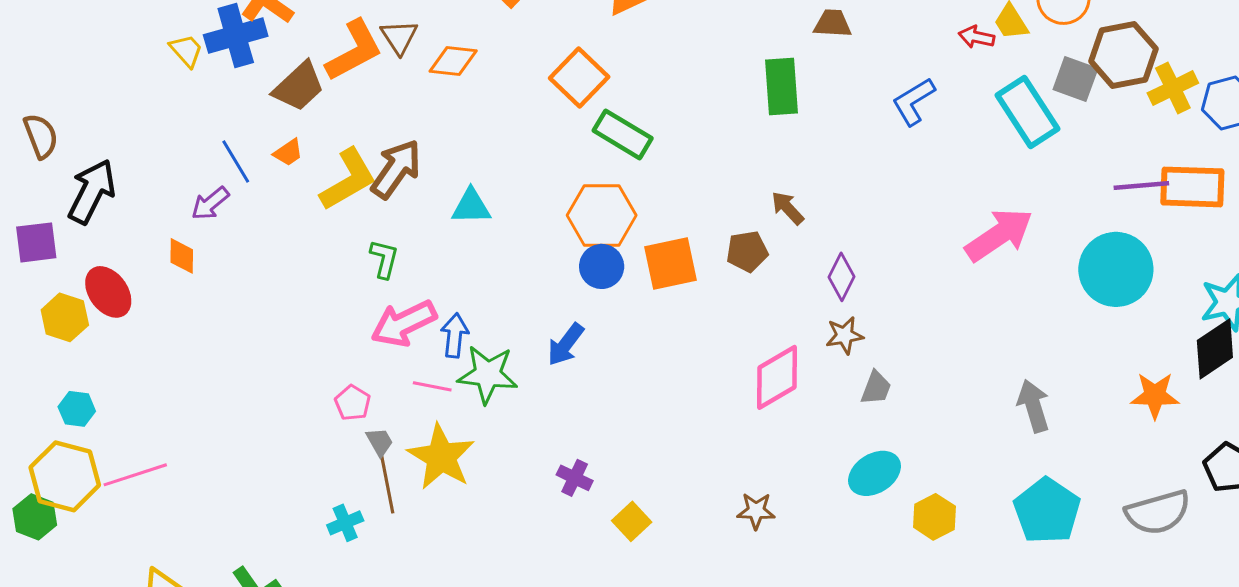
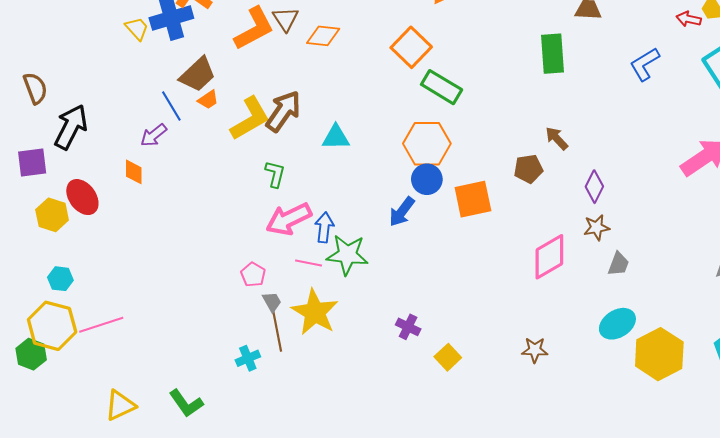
brown trapezoid: (299, 86) -> (198, 75), moved
orange square: (671, 263) -> (473, 199), moved
blue arrow: (566, 344) -> (402, 212), moved
yellow hexagon: (934, 517) -> (659, 354), size x1.6

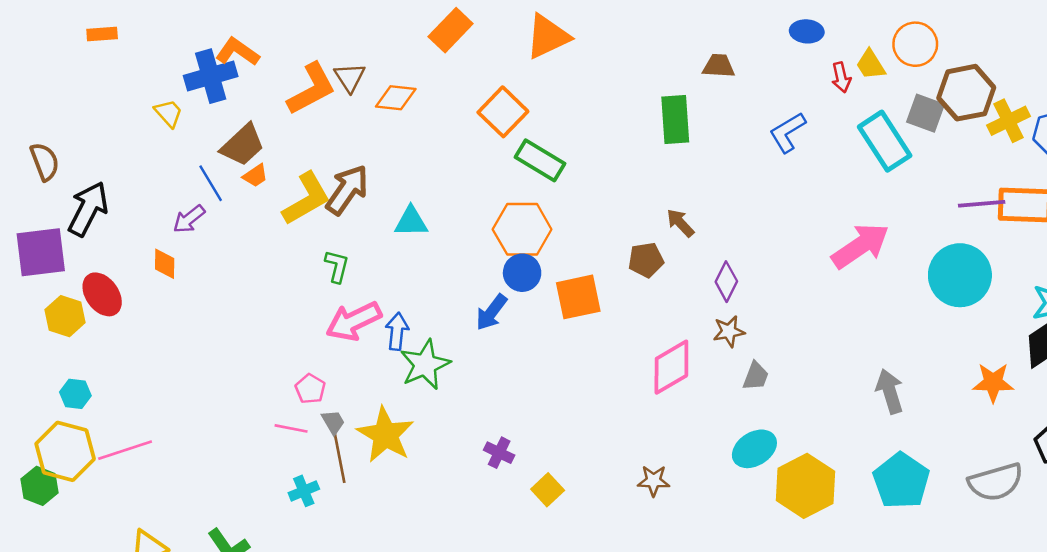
red arrow: (689, 19) -> (841, 77), turned -115
yellow trapezoid: (137, 28) -> (168, 113), moved
purple square: (32, 162) -> (41, 252), size x1.4
green star: (347, 255) -> (425, 365), turned -30
pink line: (309, 263) -> (291, 428), moved

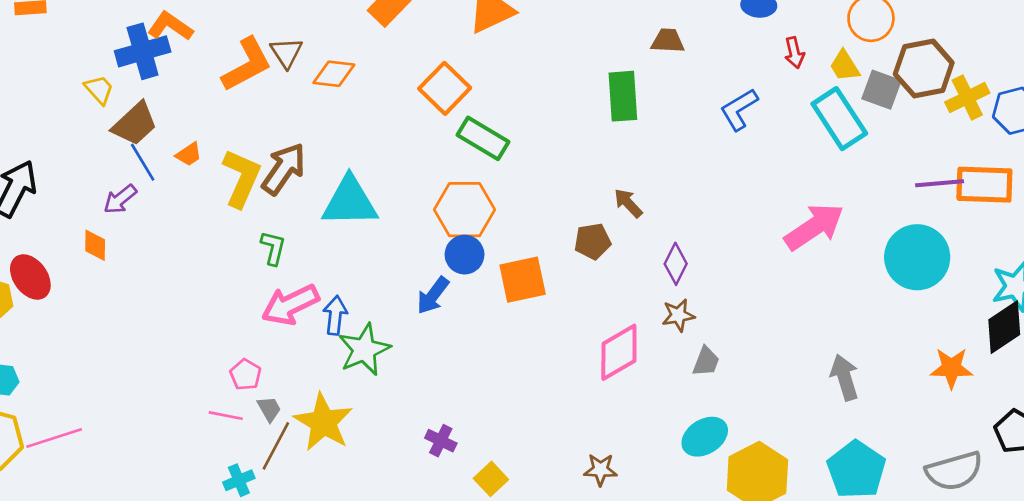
yellow trapezoid: (871, 65) -> (845, 66), moved
brown trapezoid: (243, 145) -> (135, 124), moved
yellow L-shape: (306, 199) -> (242, 178), turned -36
cyan triangle: (411, 222) -> (350, 202), size x1.6
brown line: (340, 458) -> (276, 446), turned 39

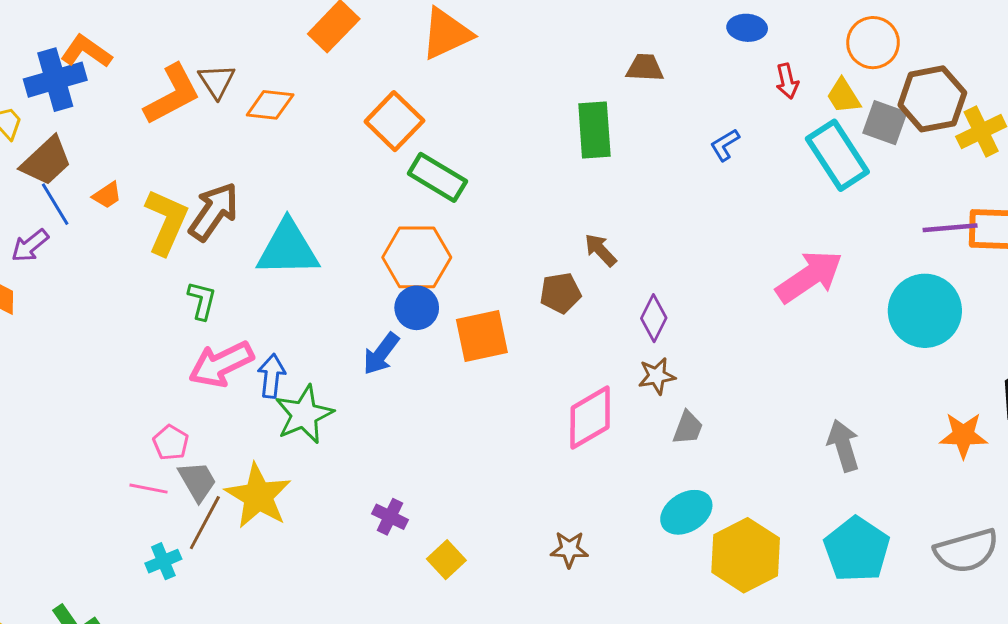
blue L-shape: (739, 109) -> (725, 145), size x0.7
gray trapezoid: (269, 409) -> (197, 481), size x1.4

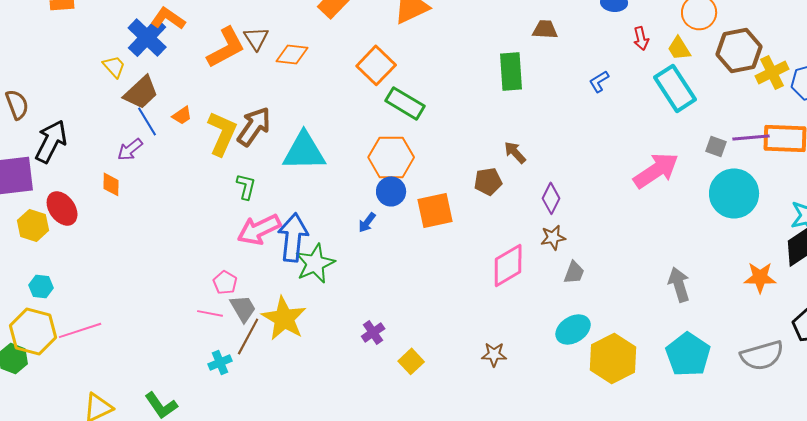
blue cross: (55, 80) -> (147, 37), turned -30
gray square: (885, 123) -> (716, 146), moved, size x0.7
blue arrow: (381, 354) -> (367, 222), size x0.7
blue arrow: (271, 376) -> (293, 237), size x1.6
purple cross: (390, 517) -> (373, 332), turned 30

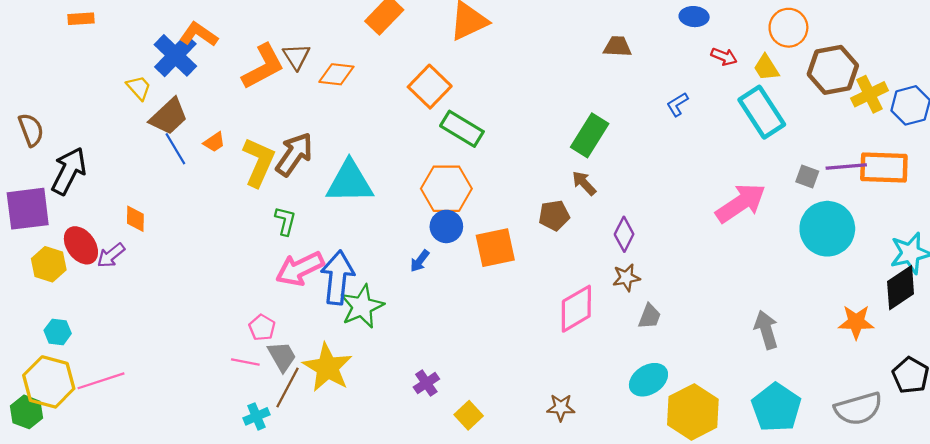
red arrow: (641, 38) -> (724, 57), turned -55
green rectangle: (511, 71) -> (590, 135), moved, turned 36
purple arrow: (130, 149) -> (111, 255), moved

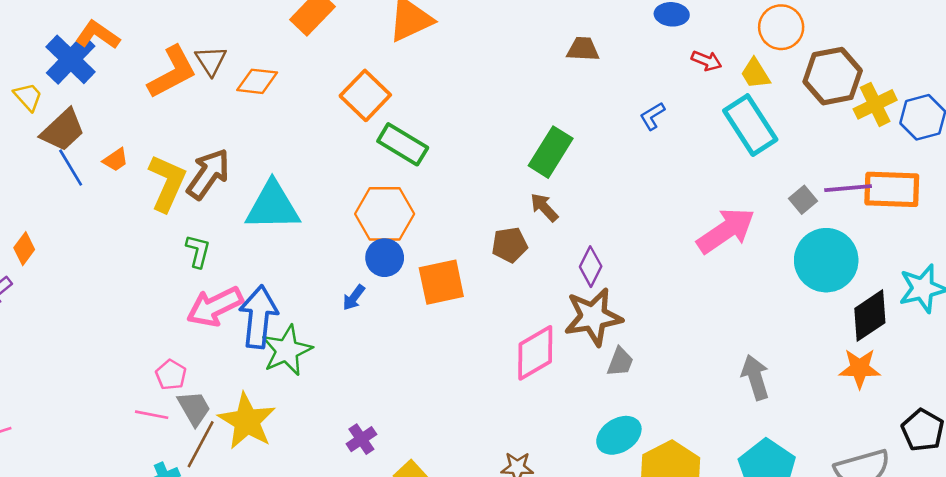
gray square: (807, 176) -> (803, 200), turned 30
orange diamond: (135, 219) -> (24, 249), turned 36
brown star: (626, 278) -> (593, 317), size x1.8
black diamond: (901, 288) -> (870, 316), moved

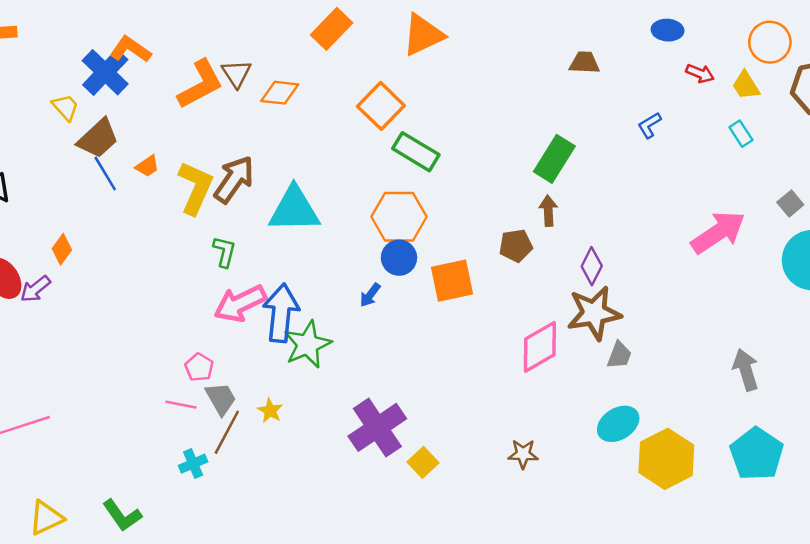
cyan rectangle: (750, 125) -> (741, 134), size x0.5
brown arrow: (544, 207) -> (548, 211), turned 40
yellow star: (247, 421) -> (270, 411), size x0.5
purple cross: (361, 439) -> (377, 427), size x2.0

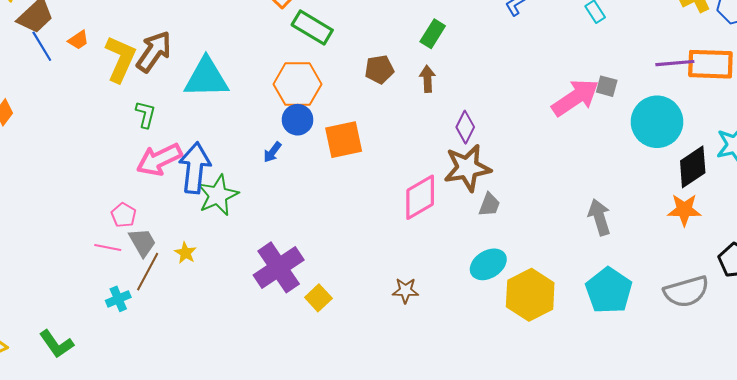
green rectangle: (554, 159) -> (433, 34), size x0.7
gray square: (790, 203) -> (607, 86), moved, turned -35
brown pentagon: (516, 246) -> (379, 69), moved

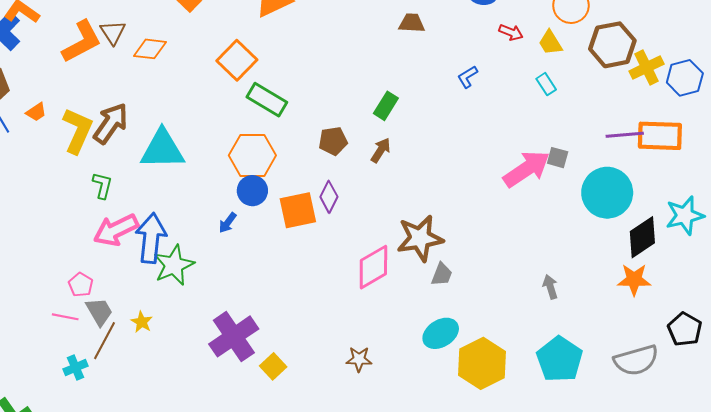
brown arrow: (427, 79) -> (381, 150), turned 35
purple diamond: (465, 127) -> (329, 197), moved
gray arrow: (599, 217) -> (550, 287), size x0.7

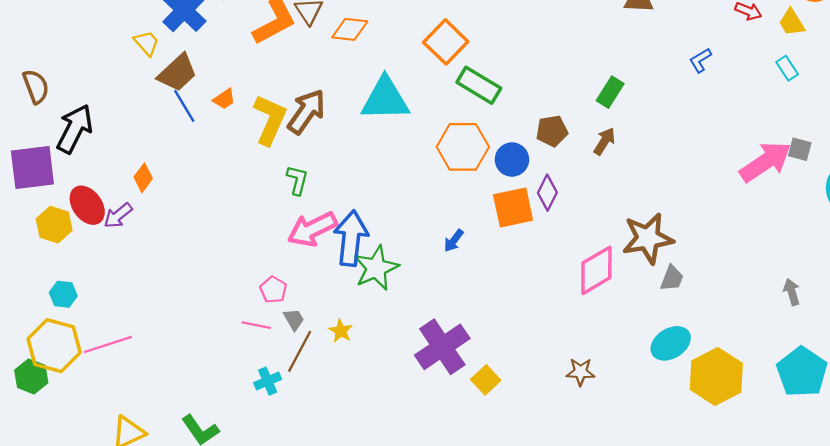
cyan triangle: (162, 149) -> (385, 99), moved
blue circle: (252, 191) -> (512, 160), moved
blue arrow: (228, 223) -> (454, 241), moved
gray trapezoid: (99, 312) -> (294, 319), size x0.7

